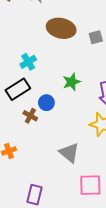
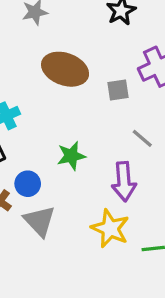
gray triangle: (69, 153) -> (40, 221), moved

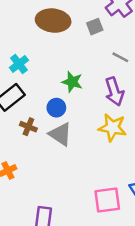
green star: (71, 156) -> (72, 82), turned -30
blue circle: (28, 184) -> (56, 108), moved

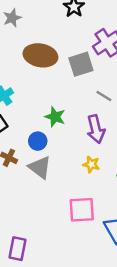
gray square: (95, 27) -> (81, 64), size x1.5
yellow star: (112, 128) -> (91, 164), size x0.6
pink square: (107, 200) -> (82, 210), moved

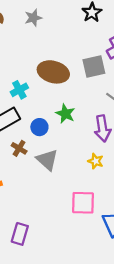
brown ellipse: (40, 55) -> (53, 72), moved
blue circle: (38, 141) -> (39, 127), moved

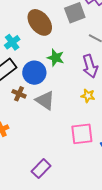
brown ellipse: (53, 72) -> (40, 22), turned 44
blue circle: (39, 127) -> (34, 73), size x1.5
purple rectangle: (20, 234) -> (41, 169), moved, turned 36

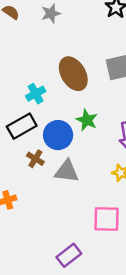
gray triangle: (45, 100) -> (67, 171), turned -35
purple rectangle: (41, 169) -> (69, 255), moved

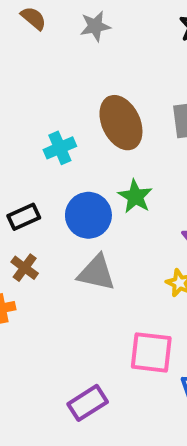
black rectangle: (22, 126) -> (24, 217), moved, size x0.7
brown cross: (35, 159) -> (25, 268), moved

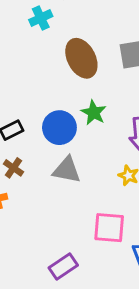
cyan cross: (60, 148) -> (41, 18), moved

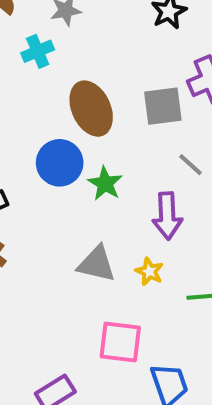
blue circle: (59, 128) -> (60, 163), moved
gray triangle: (67, 170) -> (97, 264), moved

